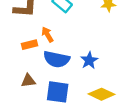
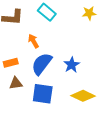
orange rectangle: (29, 45) -> (11, 63), moved
blue semicircle: (56, 59) -> (42, 64), turned 115

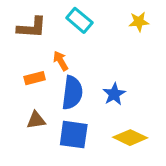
orange rectangle: (11, 63) -> (35, 78), moved
blue semicircle: (42, 64) -> (72, 93), turned 150

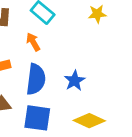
orange arrow: (61, 61) -> (33, 42), moved

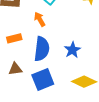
blue square: (37, 118) -> (43, 80), turned -30

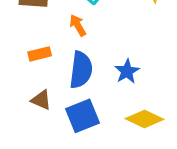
brown triangle: (15, 69) -> (41, 100), turned 32

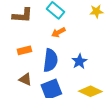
orange arrow: (78, 25) -> (58, 32), moved, turned -88

